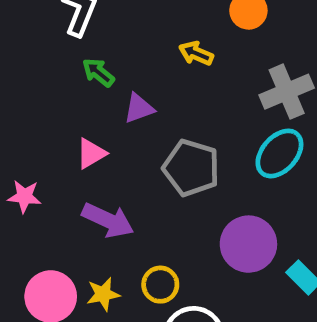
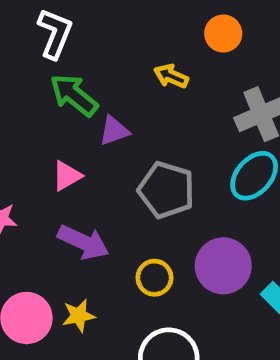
green arrow: (98, 72) -> (74, 95), size x1.5
yellow circle: (160, 285) -> (154, 278), moved

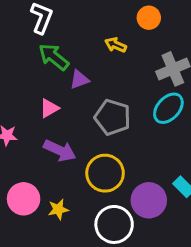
purple circle: (223, 266) -> (149, 200), moved
yellow circle: (154, 278) -> (105, 173), size x1.6
yellow star: (79, 316) -> (58, 209), moved

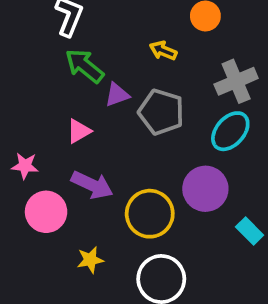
gray pentagon: (113, 117) -> (161, 112), moved
pink circle: (24, 199) -> (46, 212), moved
purple circle: (149, 200) -> (205, 189), moved

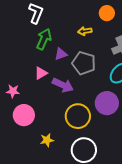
yellow arrow: (163, 51) -> (85, 31), turned -32
green arrow: (84, 66) -> (44, 39), turned 75
purple arrow: (92, 185) -> (63, 85), moved

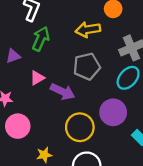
yellow arrow: (85, 31) -> (88, 30), size x1.5
purple triangle: (61, 54) -> (13, 56), moved
gray pentagon: (84, 63) -> (87, 66), turned -30

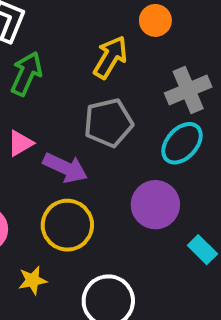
yellow arrow: (88, 30) -> (110, 57), turned 130
yellow circle: (80, 127) -> (67, 225), moved

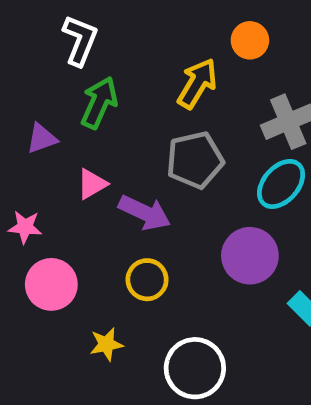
yellow circle: (67, 225) -> (147, 280), size x0.7

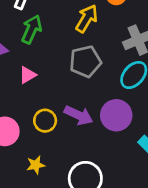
purple arrow: (145, 213) -> (79, 115), moved
yellow circle: (147, 280) -> (45, 121), moved

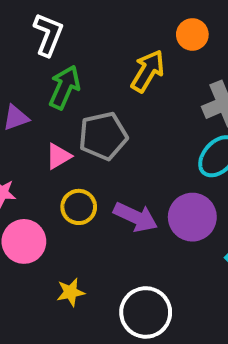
gray pentagon: (85, 62) -> (103, 136), moved
yellow circle: (45, 121) -> (79, 207), moved

